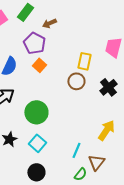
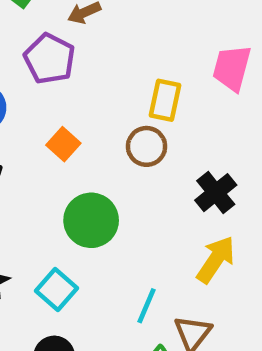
orange square: (39, 65) -> (63, 144), moved
black cross: (108, 87) -> (216, 193), moved
green circle: (36, 112) -> (91, 220), moved

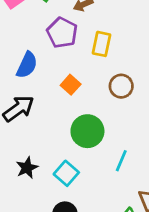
yellow rectangle: (165, 100) -> (102, 44), moved
cyan line: (147, 306) -> (121, 161), moved

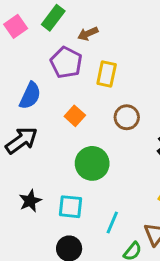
cyan line: (121, 161) -> (112, 223), moved
cyan square: (66, 173) -> (70, 207), turned -35

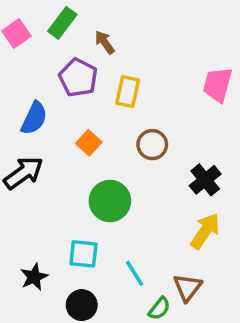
brown arrow: (88, 34) -> (105, 42), turned 78
black star: (30, 201) -> (34, 277), moved
cyan line: (112, 223) -> (135, 273), turned -55

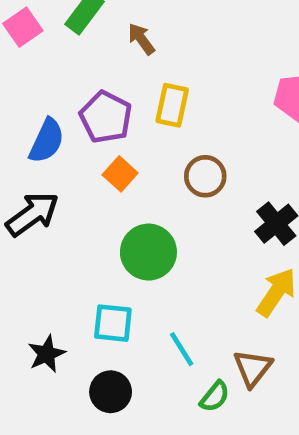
purple pentagon: (78, 78) -> (106, 117), moved

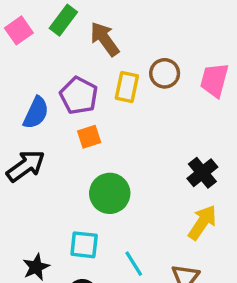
brown arrow: (141, 39) -> (105, 39), size x1.5
orange square: (120, 174) -> (89, 137), turned 30
brown circle: (205, 176) -> (165, 73), moved

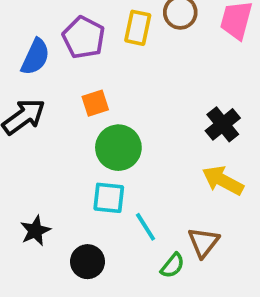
orange square: (89, 137) -> (95, 103), moved
yellow arrow: (202, 222) -> (223, 180), turned -96
cyan square: (84, 245) -> (109, 198), moved

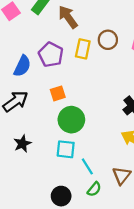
black star: (35, 231) -> (22, 144), moved
black circle: (88, 262) -> (61, 196), moved
green semicircle: (173, 265) -> (94, 189), moved

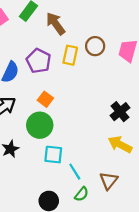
orange square: (58, 93) -> (45, 99), turned -35
green circle: (71, 120) -> (40, 125), moved

